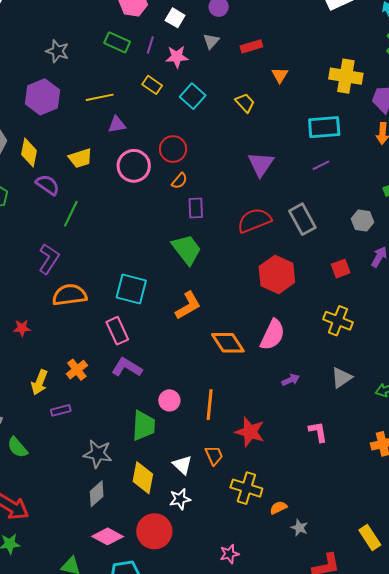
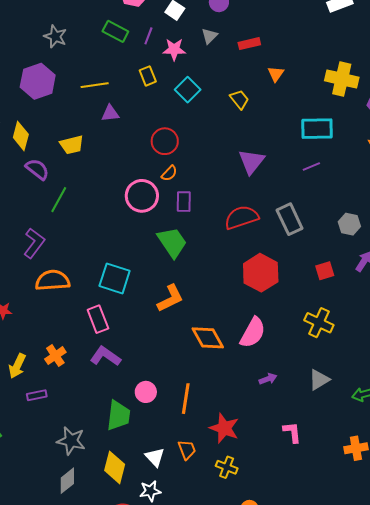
yellow rectangle: (152, 85) -> (148, 76), turned 30
pink circle: (134, 166) -> (142, 196), moved
yellow cross: (246, 488) -> (227, 467), moved, size x0.7

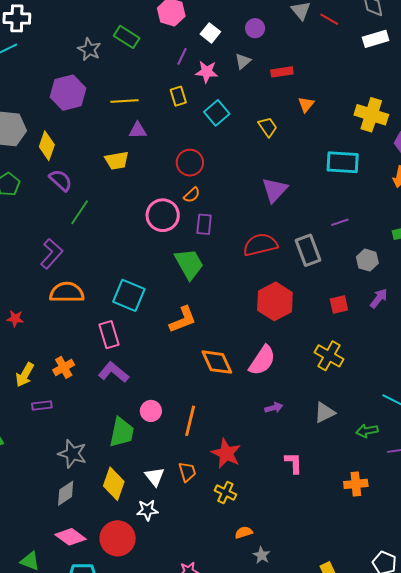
green rectangle: (115, 31) -> (127, 37), moved
yellow trapezoid: (72, 145) -> (117, 161), moved
purple line: (311, 167) -> (340, 222), moved

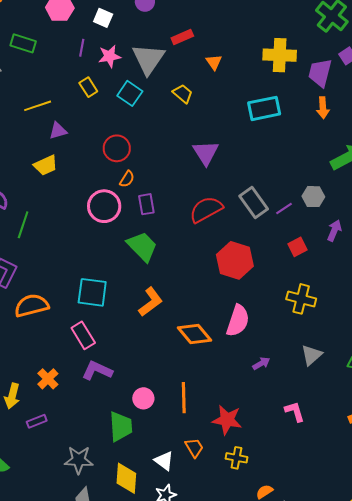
gray triangle: (243, 61) -> (148, 59), moved, size x2.0
purple line: (340, 222) -> (284, 209), moved

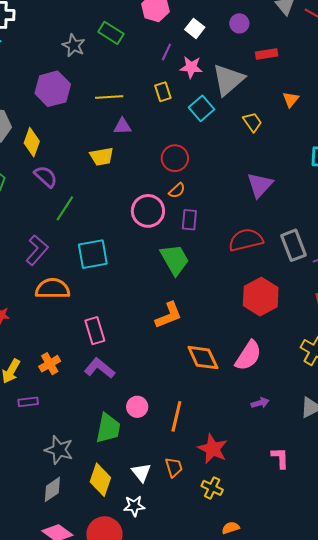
red rectangle: (182, 37) -> (267, 54), moved
cyan square: (92, 292) -> (93, 254), moved, turned -32

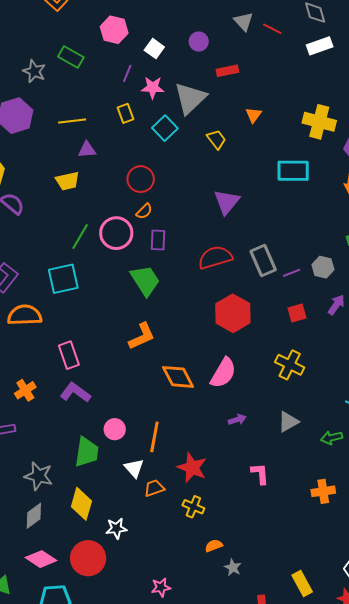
green line: (65, 208) -> (80, 237), moved
orange trapezoid: (174, 467) -> (154, 488), turned -90
white triangle: (141, 472) -> (134, 468), moved

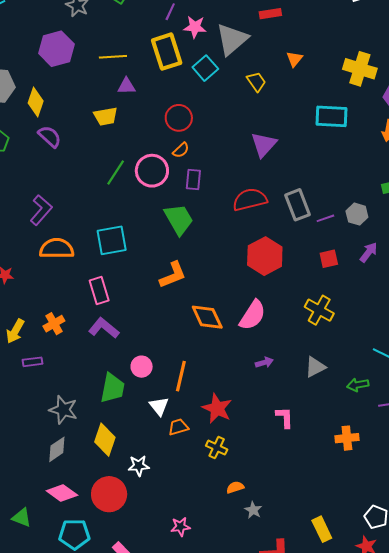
yellow rectangle: (125, 113) -> (167, 52), size x1.8
cyan square: (63, 279) -> (112, 240), moved

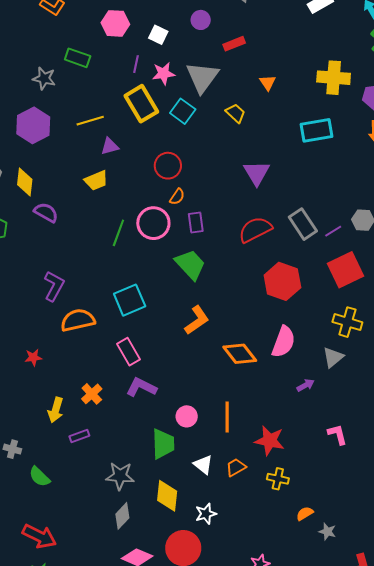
red square: (329, 259) -> (345, 270), size x1.8
gray triangle: (315, 367) -> (333, 357), moved
white triangle: (159, 406) -> (203, 465), moved

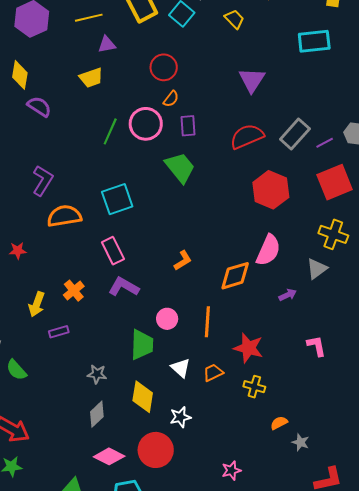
gray rectangle: (303, 224) -> (295, 134), turned 72
orange L-shape: (197, 320) -> (183, 260), moved, size x0.7
orange diamond: (240, 354) -> (235, 276), moved, turned -72
gray star: (120, 476) -> (97, 374), size x0.7

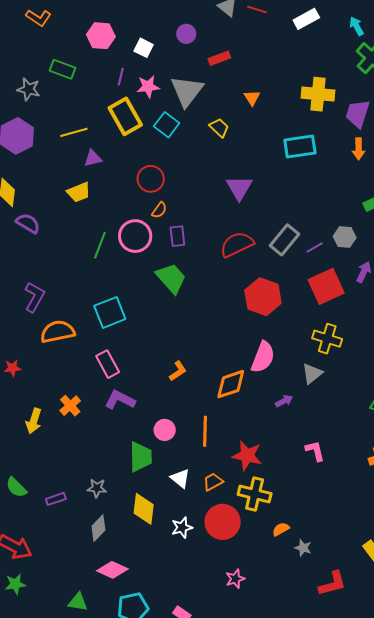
purple rectangle: (59, 332) -> (56, 499), moved
yellow cross: (254, 387) -> (255, 494), size x1.5
red circle: (156, 450) -> (223, 522), moved

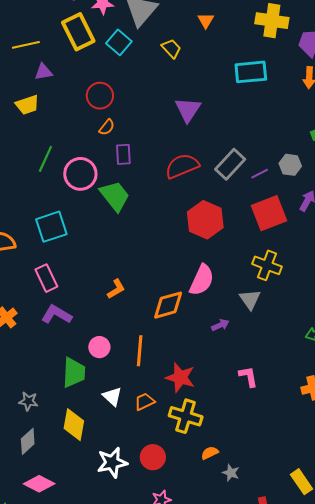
pink circle: (135, 236) -> (80, 174), moved
gray triangle: (312, 374) -> (250, 299), turned -30
red circle: (223, 522) -> (153, 457), moved, size x0.7
white star: (182, 528) -> (112, 463), moved, size x1.4

